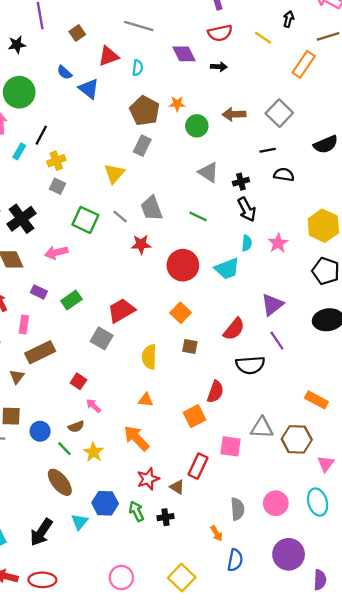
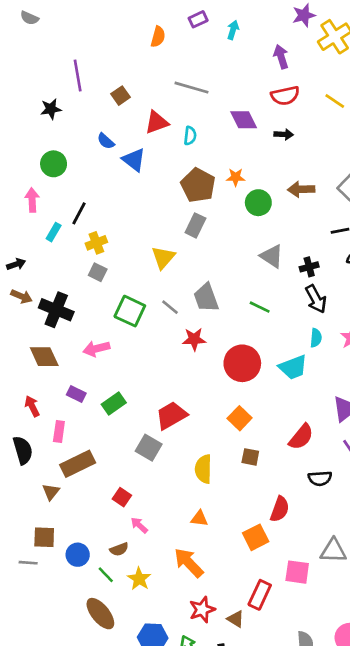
green circle: (19, 92) -> (54, 164), size x0.7
black cross: (21, 219) -> (56, 310), turned -32
black semicircle: (250, 365) -> (320, 478), size x0.7

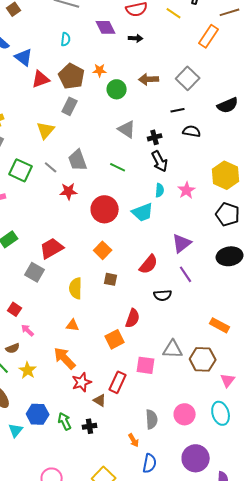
red triangle: (157, 122) -> (41, 79), moved
red star: (202, 610) -> (82, 382), moved

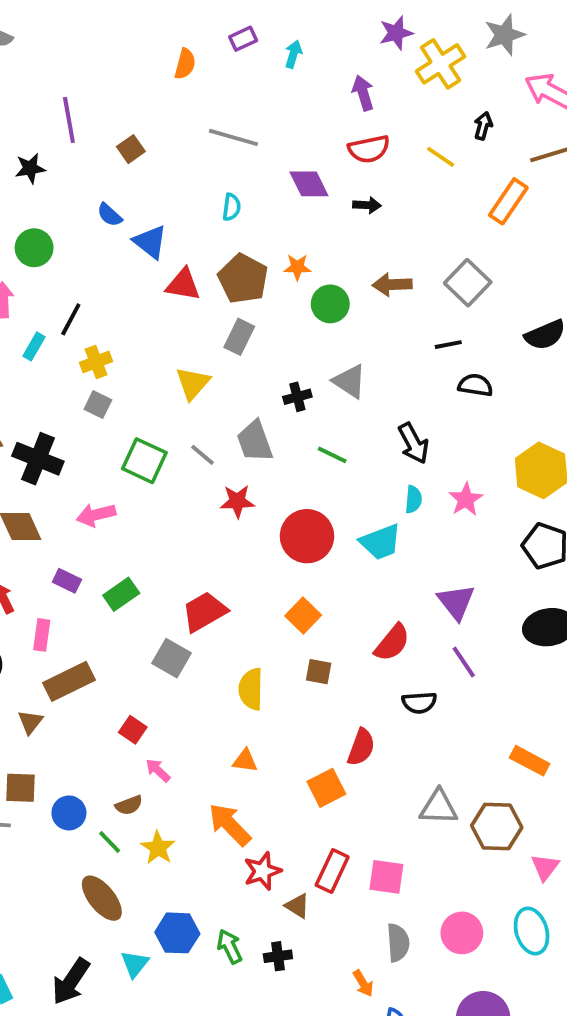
red triangle: (41, 79) -> (183, 285), turned 30
black cross: (155, 137) -> (297, 397), moved
purple triangle: (182, 243) -> (456, 602), turned -30
pink square: (146, 365) -> (386, 877), moved

